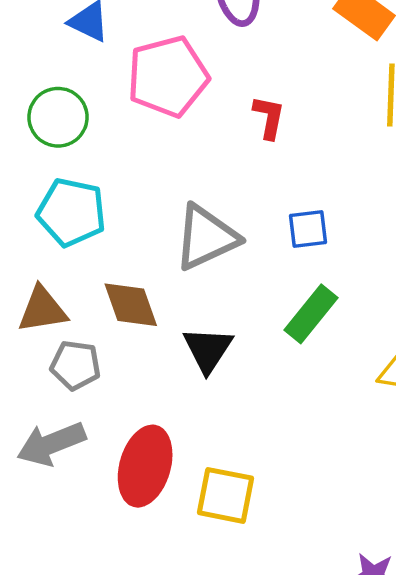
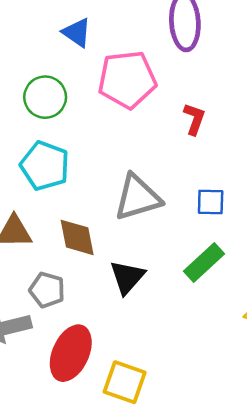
gray pentagon: (75, 365) -> (47, 290), moved

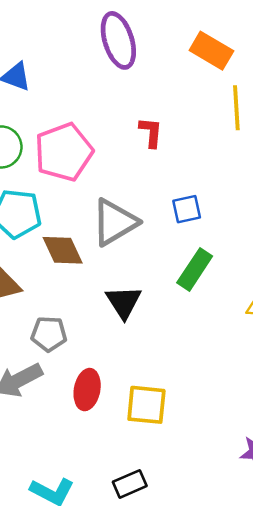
pink pentagon: (127, 80) -> (64, 152), moved
brown diamond: (77, 237) -> (63, 250), moved
red ellipse: (71, 353) -> (87, 390), size x0.7

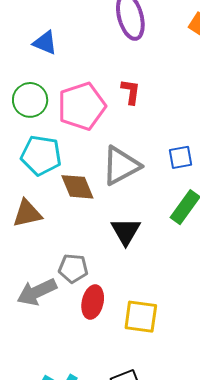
red L-shape: (151, 132) -> (131, 92), moved
gray pentagon: (49, 334) -> (73, 268), moved

